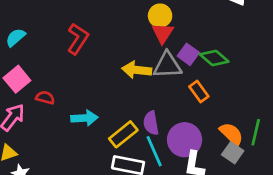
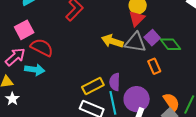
red semicircle: (45, 98) -> (42, 47), size x1.6
cyan arrow: (84, 118) -> (35, 70), moved

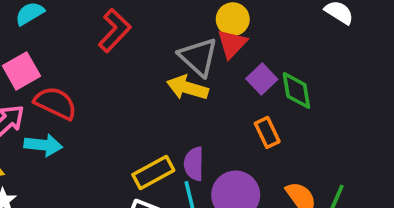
gray triangle: (135, 42) -> (198, 57), moved, turned 35
green diamond: (170, 44) -> (296, 90), turned 30

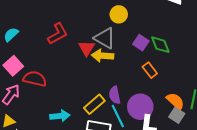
red L-shape: (115, 30) -> (58, 34), turned 30
red triangle: (232, 44) -> (87, 48), moved
cyan arrow: (43, 145) -> (60, 116), moved

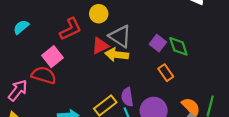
yellow circle: (119, 14) -> (99, 14), moved
red triangle: (87, 48) -> (100, 46), turned 30
pink square: (13, 66) -> (53, 57), moved

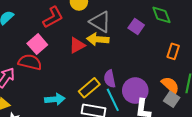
red triangle: (100, 46) -> (77, 45), moved
green diamond: (178, 46) -> (161, 15), moved
orange rectangle: (166, 73) -> (173, 51), moved, turned 56

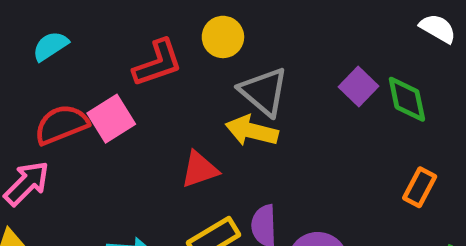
purple square: (136, 26) -> (358, 86), moved
red triangle: (77, 45) -> (200, 170), moved
red semicircle: (30, 62) -> (61, 125), moved, turned -45

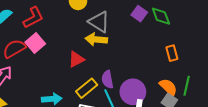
red L-shape: (158, 63) -> (33, 18), moved
orange rectangle: (420, 187) -> (172, 53), turned -35

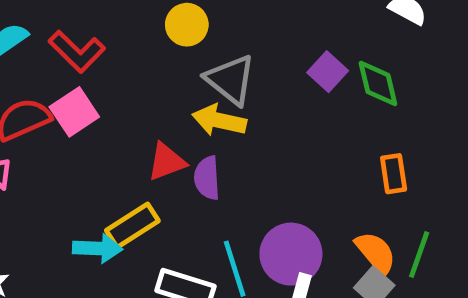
red L-shape: (33, 18) -> (77, 51), turned 65
purple semicircle: (107, 79) -> (207, 178), moved
yellow rectangle: (87, 88) -> (132, 226), moved

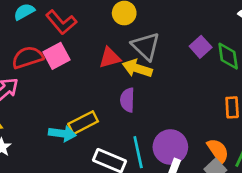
red triangle: (167, 162) -> (110, 58), moved

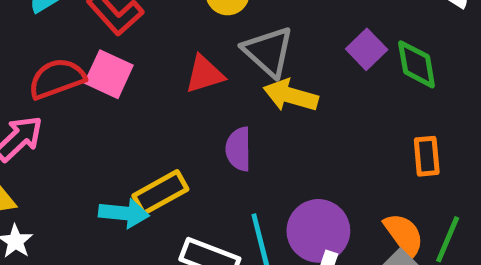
pink square: (57, 56) -> (109, 74), turned -35
yellow arrow: (137, 68) -> (291, 95), moved

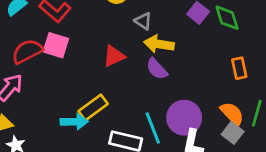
gray triangle: (268, 51) -> (143, 21), size x0.6
red triangle: (204, 74) -> (114, 56), moved
purple semicircle: (238, 149) -> (157, 69), moved, turned -35

